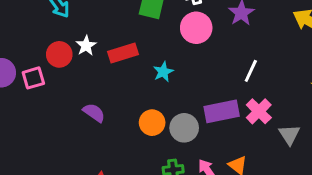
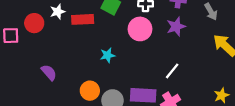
white star: (86, 46) -> (58, 12), moved
red rectangle: (123, 53) -> (83, 19), moved

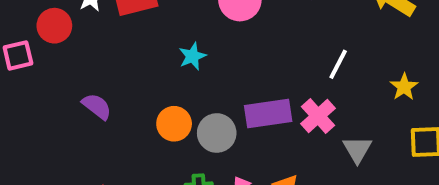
white line: (172, 71) -> (338, 64), moved

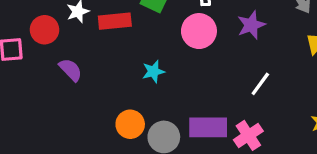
white line: (338, 64) -> (260, 84), moved
purple semicircle: (97, 106) -> (71, 70), moved

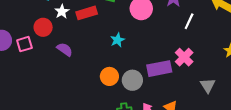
white line: (260, 84) -> (189, 21), moved
pink cross: (248, 135) -> (184, 57), moved

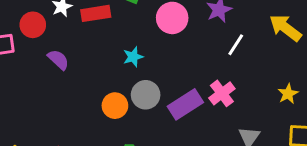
purple rectangle: (159, 69) -> (185, 104), turned -30
gray circle: (132, 80) -> (146, 95), moved

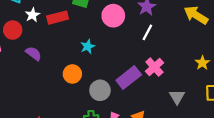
white line: (236, 45) -> (147, 32), moved
gray circle: (146, 95) -> (100, 90), moved
orange circle: (115, 106) -> (72, 74), moved

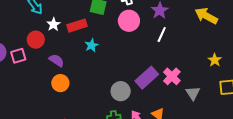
cyan star: (88, 46) -> (92, 45), moved
pink cross: (154, 67) -> (172, 76), moved
orange circle: (72, 74) -> (60, 83), moved

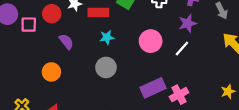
pink circle: (129, 21) -> (151, 41), moved
orange circle: (60, 83) -> (51, 72), moved
gray circle: (121, 91) -> (106, 67), moved

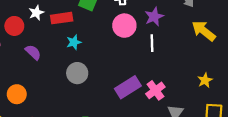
pink circle: (151, 41) -> (124, 26), moved
white line: (182, 49) -> (152, 43), turned -35
orange circle: (51, 72) -> (17, 94), moved

